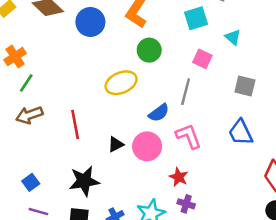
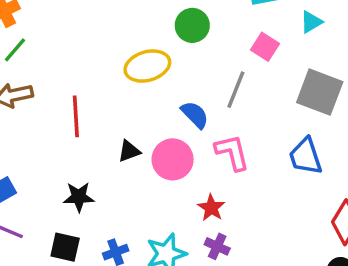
cyan triangle: (233, 37) -> (311, 22), turned 42
gray square: (245, 86) -> (320, 92), size x1.5
blue semicircle: (159, 113) -> (195, 115), turned -105
black star: (84, 181) -> (79, 197), size x0.7

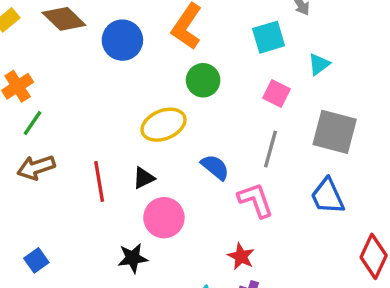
gray line: (236, 90) -> (270, 149), moved
black triangle: (129, 151) -> (144, 178), moved
pink circle: (173, 159) -> (164, 218), moved
black star: (79, 197) -> (133, 258), moved

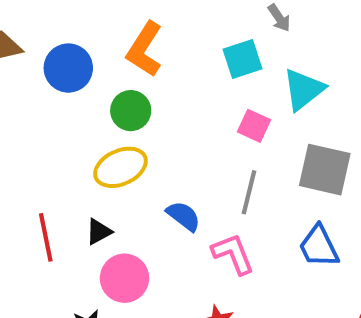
cyan triangle: (319, 64) -> (304, 89), size x1.6
green circle: (203, 80) -> (131, 111), moved

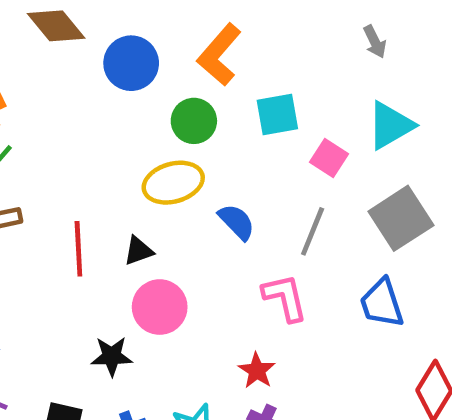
cyan square: (242, 59) -> (277, 115), moved
gray square: (325, 170) -> (401, 218), turned 36
blue semicircle: (184, 216) -> (237, 222), moved

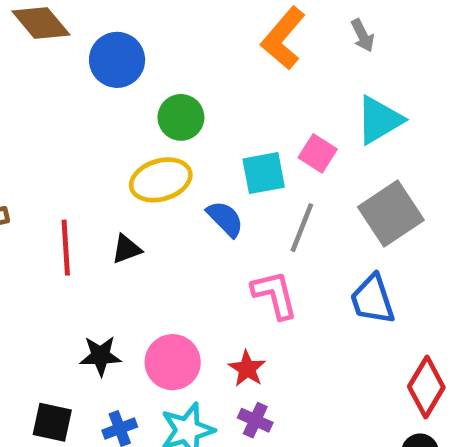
orange L-shape: (219, 55) -> (283, 38), moved
cyan square: (277, 115) -> (264, 173), moved
pink circle: (160, 307) -> (173, 362), moved

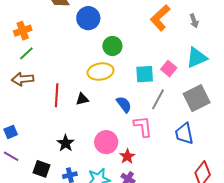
blue semicircle: (225, 219) -> (124, 104), moved
black star: (100, 356) -> (66, 143), turned 30
pink circle: (173, 362) -> (106, 142), moved

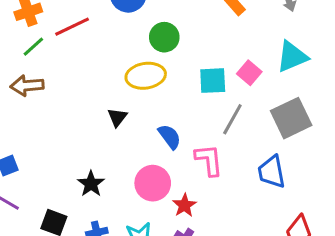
red line: (57, 95) -> (72, 27), moved, turned 60
black triangle: (82, 99) -> (117, 117), turned -40
blue semicircle: (124, 104) -> (170, 137), moved

